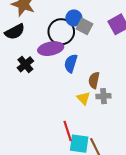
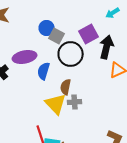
black circle: (61, 32) -> (71, 54), moved
yellow triangle: (83, 98) -> (56, 104), size x1.6

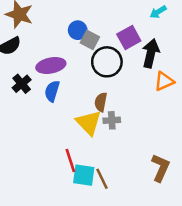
blue semicircle: (44, 71) -> (52, 91), moved

